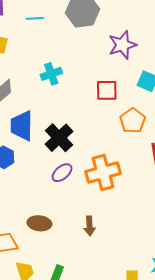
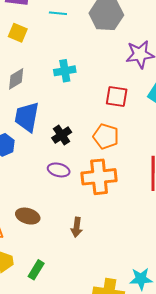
orange pentagon: (133, 121) -> (106, 136), moved, turned -30
black cross: (59, 138) -> (62, 135), size x0.7
purple ellipse: (62, 173) -> (59, 170), turned 45

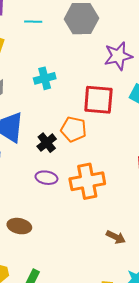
red square: (117, 96) -> (98, 100), size x1.4
orange pentagon: (106, 136) -> (74, 129), moved
brown arrow: (77, 227) -> (116, 237), moved, turned -66

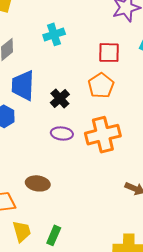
red square: (98, 100) -> (109, 53), size x0.7
orange pentagon: (74, 129) -> (101, 86), moved, turned 30

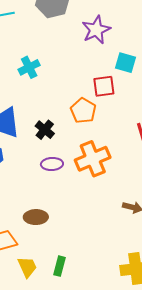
red square: (109, 53) -> (104, 86), moved

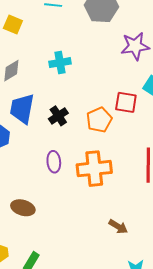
black cross: (45, 130) -> (58, 116), moved
purple ellipse: (52, 164) -> (54, 162), turned 70

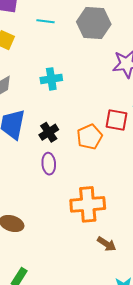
purple ellipse: (54, 162) -> (49, 164), moved
orange cross: (94, 169) -> (88, 204), moved

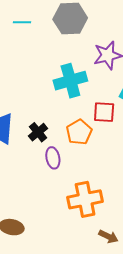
cyan cross: (51, 79) -> (70, 81), moved, size x1.5
purple ellipse: (49, 164) -> (53, 158), moved

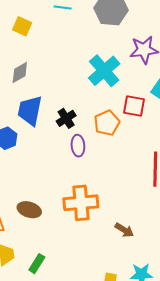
cyan cross: (70, 81) -> (104, 71), turned -32
orange cross: (85, 199) -> (81, 203), moved

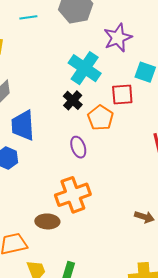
black cross: (66, 118) -> (73, 100), moved
orange cross: (81, 203) -> (73, 195), moved

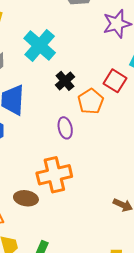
cyan cross: (85, 68) -> (40, 45), moved
red square: (122, 95) -> (115, 81), turned 30

